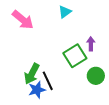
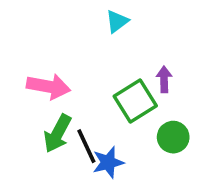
pink arrow: (23, 20) -> (48, 86), moved, turned -30
blue star: (37, 90) -> (108, 162), moved

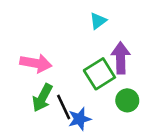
cyan triangle: (117, 21) -> (98, 21), moved
purple arrow: (164, 79) -> (121, 58), size x1.6

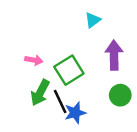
pink arrow: (36, 63) -> (34, 60), size x0.6
green square: (99, 74) -> (69, 70), moved

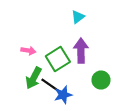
purple arrow: (114, 55) -> (81, 51), moved
black line: (60, 101) -> (50, 85), turned -30

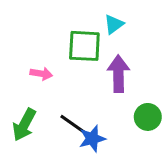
green square: (58, 59) -> (84, 46), moved, turned 35
green arrow: (34, 78) -> (24, 125), moved

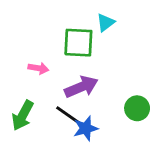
purple arrow: (118, 74) -> (81, 87), moved, turned 68

